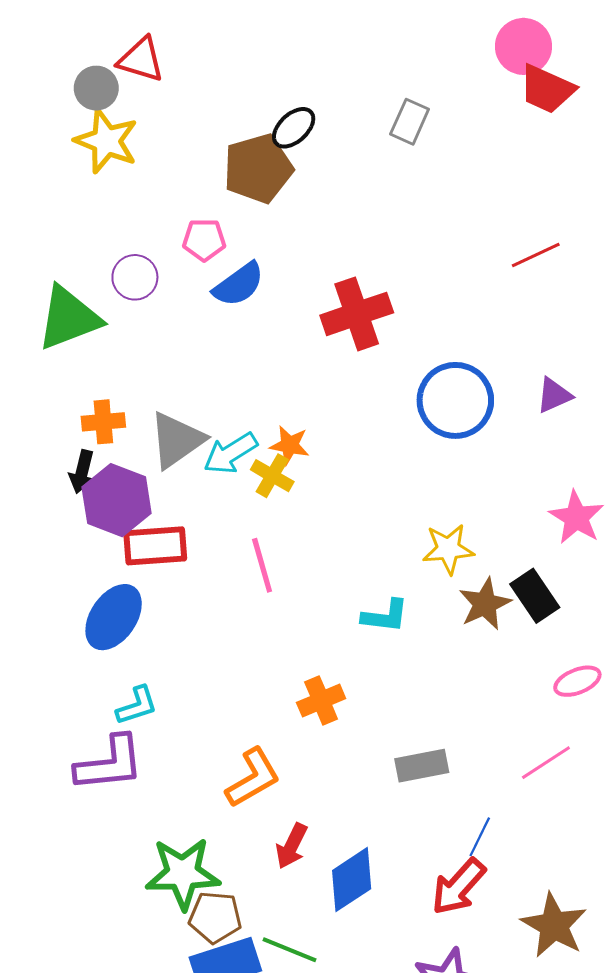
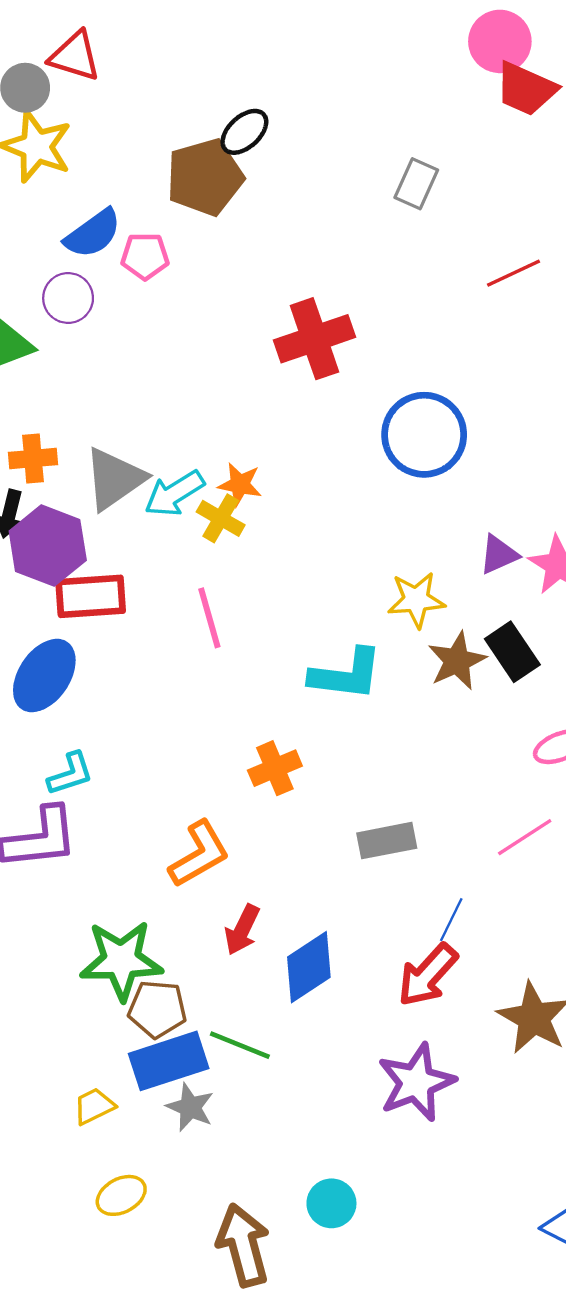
gray rectangle: (410, 122) -> (416, 184), moved
blue semicircle: (239, 284) -> (93, 234), moved
purple triangle: (554, 395) -> (499, 555), moved
cyan L-shape: (385, 616) -> (346, 674), size x1.4

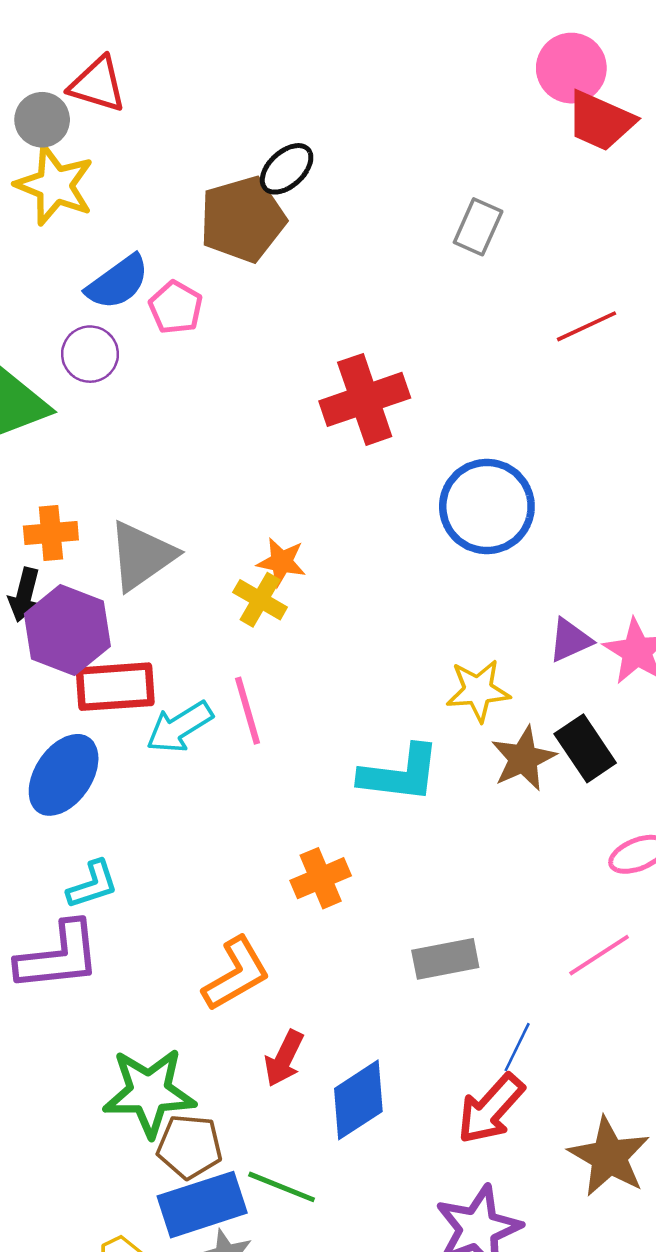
pink pentagon: (145, 256) -> (176, 307), turned 30
cyan arrow: (174, 494) -> (179, 727), moved

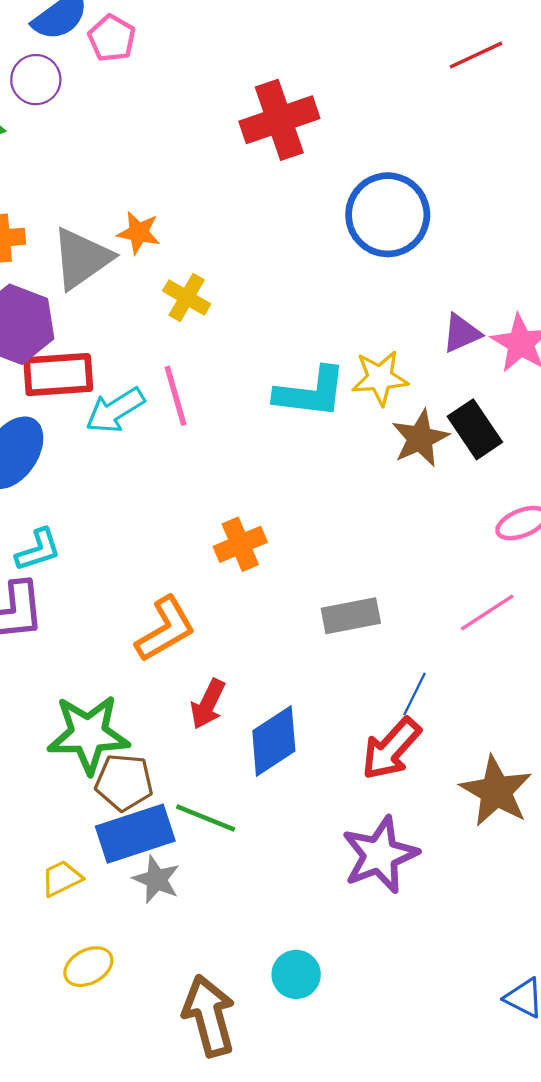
orange star: (282, 562) -> (139, 233), moved
cyan L-shape: (400, 774) -> (311, 392), moved

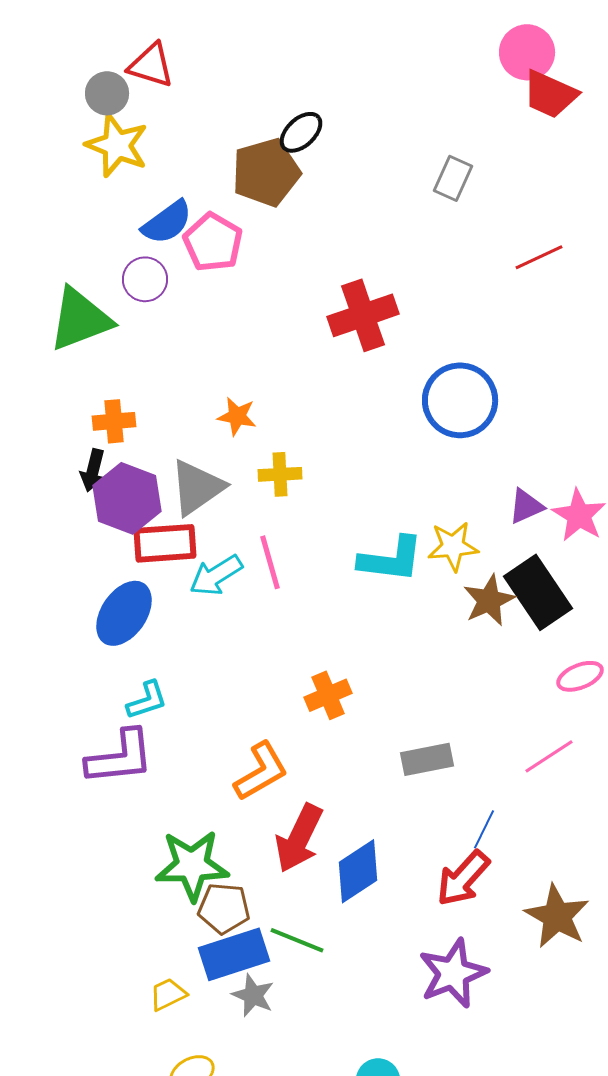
pink pentagon: (112, 38) -> (213, 242), size x1.4
gray triangle: (82, 258) -> (197, 487), moved
yellow cross: (187, 297) -> (280, 474), turned -33
black rectangle: (475, 429) -> (538, 592), size x1.4
red arrow: (208, 704) -> (299, 838), size x1.5

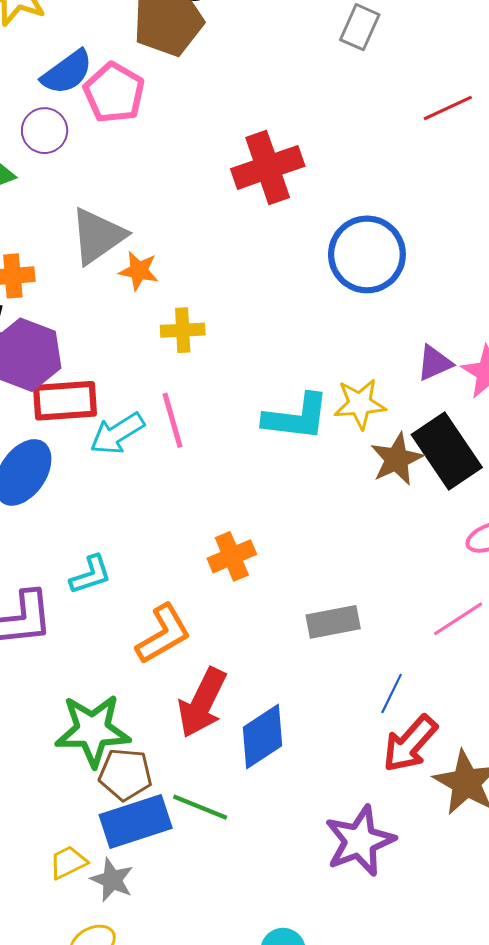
gray triangle: (197, 487) -> (98, 236), moved
cyan L-shape: (147, 700) -> (91, 575), moved
red arrow: (463, 878) -> (410, 744), moved
gray star: (253, 995) -> (112, 880), moved

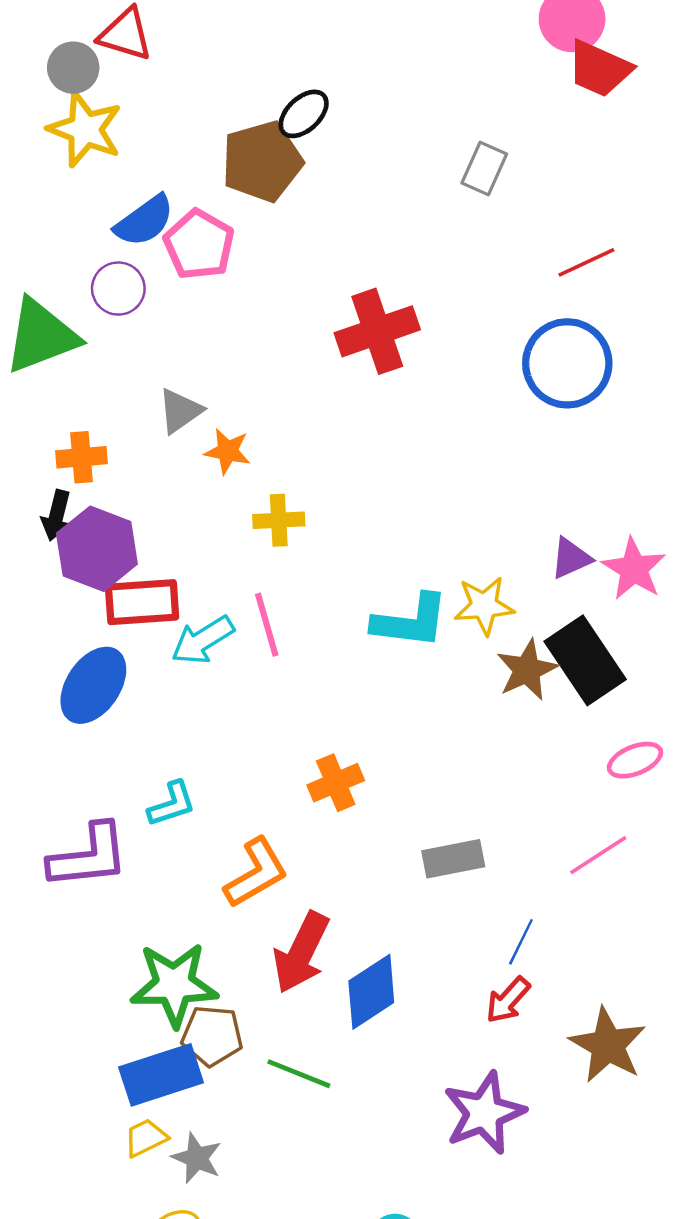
gray triangle: (98, 236) -> (180, 411), size x0.7
blue circle: (367, 254) -> (567, 363), moved
red arrow: (410, 744) -> (508, 1000), moved, size x0.7
blue rectangle: (136, 821) -> (161, 1075), moved

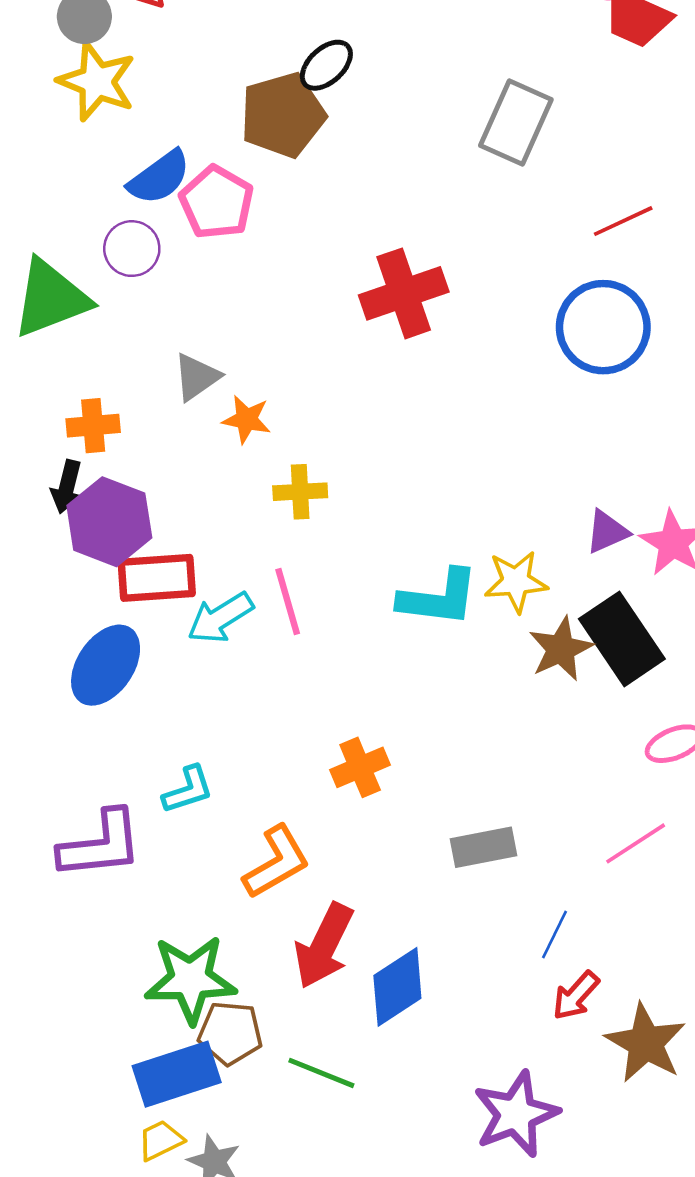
gray rectangle: (484, 169) -> (516, 123), size x1.5
red arrow: (508, 1000) -> (576, 996), moved

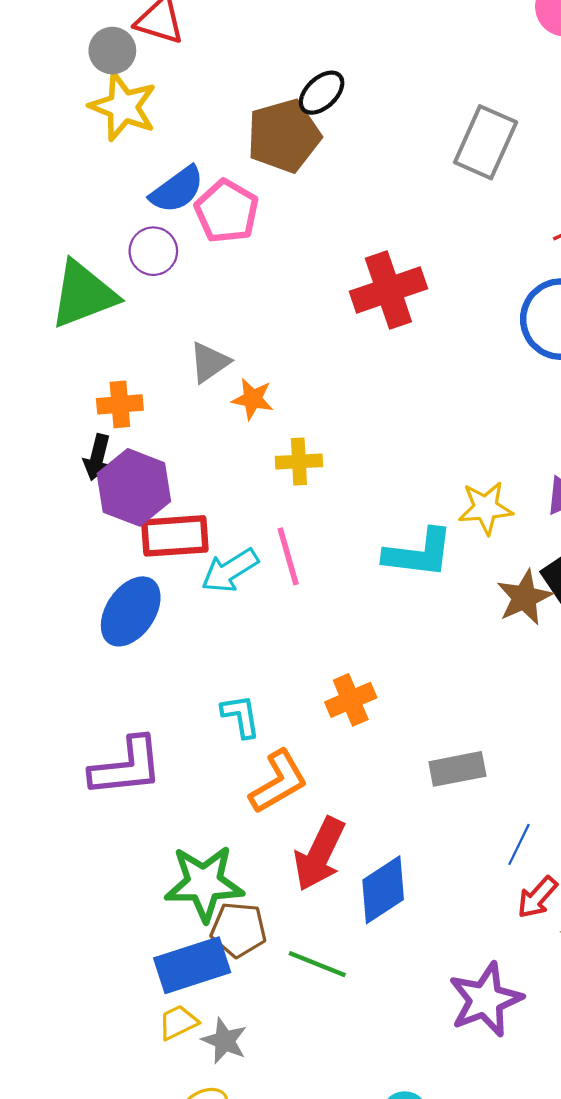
yellow star: (516, 582) -> (486, 508), moved
cyan L-shape: (188, 790) -> (241, 716), moved, turned -81

